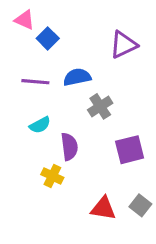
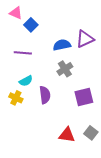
purple triangle: (123, 45) -> (85, 39), moved
blue semicircle: (77, 77) -> (62, 45), moved
yellow cross: (52, 176) -> (16, 98), moved

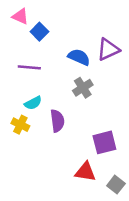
blue semicircle: (62, 45) -> (79, 57), turned 36
purple square: (84, 97) -> (104, 142), moved
gray square: (91, 133) -> (116, 185), moved

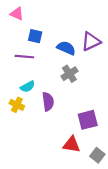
blue square: (39, 32) -> (35, 36), moved, turned -32

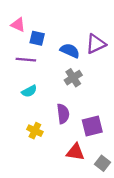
pink triangle: (17, 14) -> (18, 25), moved
purple semicircle: (48, 102) -> (63, 114), moved
yellow cross: (17, 105) -> (35, 131), moved

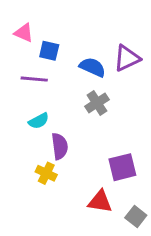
purple semicircle: (63, 114) -> (60, 146), moved

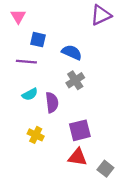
pink triangle: (24, 33) -> (18, 16), moved, turned 35
purple triangle: (127, 58) -> (101, 15), moved
purple semicircle: (60, 146) -> (52, 102), moved
purple square: (122, 167) -> (80, 130), moved

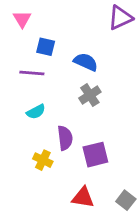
purple semicircle: (52, 102) -> (65, 138), moved
red triangle: (78, 157) -> (83, 197), moved

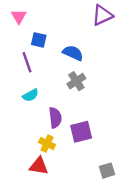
purple line: (32, 73) -> (27, 62), turned 66
yellow cross: (43, 160) -> (47, 144), moved
red triangle: (83, 197) -> (39, 166), moved
gray square: (126, 200) -> (107, 171), turned 35

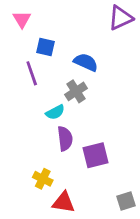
gray cross: (76, 81) -> (76, 91), moved
cyan semicircle: (31, 95) -> (55, 112), moved
yellow cross: (47, 144) -> (43, 179), moved
red triangle: (39, 166) -> (64, 202), moved

